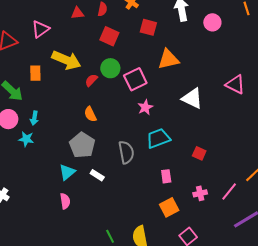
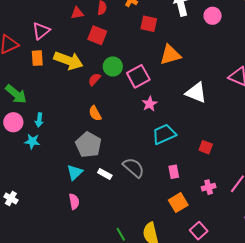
red square: (109, 36) -> (97, 35), moved
orange rectangle: (35, 73) -> (37, 58), moved
gray semicircle: (126, 152) -> (134, 168), moved, turned -35

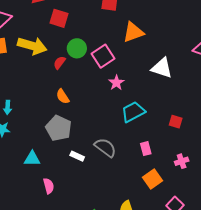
cyan triangle: (75, 172) -> (32, 159), moved, turned 48

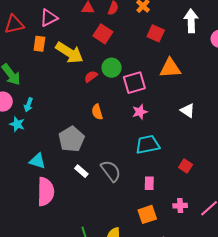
white triangle: (162, 68) -> (188, 111), size x0.7
orange semicircle: (63, 96) -> (97, 112), moved
pink semicircle: (49, 186) -> (46, 192), size x1.8

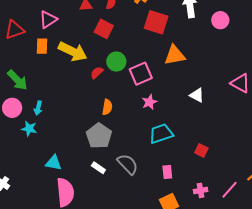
red square: (156, 33) -> (156, 22), size x1.4
orange semicircle: (97, 112) -> (107, 107), turned -147
gray pentagon: (71, 139) -> (99, 136), moved

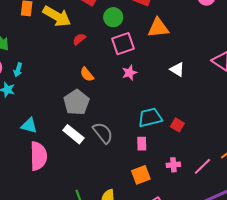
green circle: (116, 62) -> (113, 17), moved
orange semicircle: (107, 107) -> (87, 74), turned 126
cyan trapezoid: (161, 134) -> (150, 118), moved
white rectangle: (98, 168) -> (73, 134), size x1.5

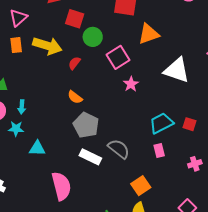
green circle: (113, 17) -> (93, 37), moved
white triangle: (177, 70) -> (177, 70), size x1.8
orange semicircle: (87, 74) -> (75, 97), moved
cyan triangle: (29, 126) -> (37, 148), moved
orange square: (141, 175) -> (141, 186), moved

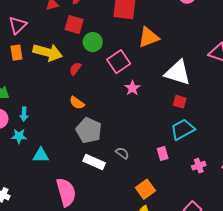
cyan trapezoid: (161, 123) -> (183, 130), moved
red square: (190, 124) -> (180, 102), moved
gray semicircle: (119, 149) -> (122, 153), size x0.6

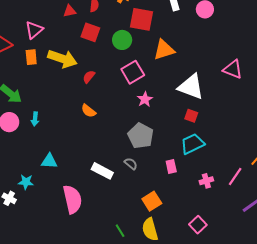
green circle: (93, 42) -> (122, 40), moved
gray pentagon: (89, 130) -> (141, 136), moved
cyan star: (19, 136) -> (26, 182), moved

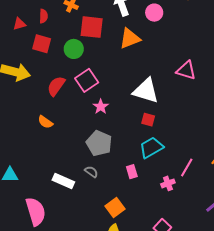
orange triangle: (164, 50) -> (130, 38), moved
red semicircle: (89, 77) -> (56, 86), moved, size x1.5
pink line: (235, 177) -> (187, 167), moved

